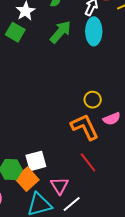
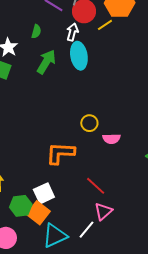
pink semicircle: (112, 119) -> (112, 139), turned 30
orange L-shape: (85, 127) -> (60, 153), moved, turned -52
pink triangle: (59, 186) -> (103, 211), moved, turned 30

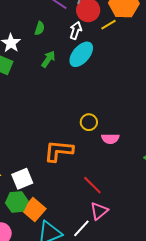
cyan ellipse: (79, 56) -> (81, 54), turned 48
green arrow: (46, 62) -> (48, 59), size x0.7
white square: (44, 193) -> (22, 179), moved

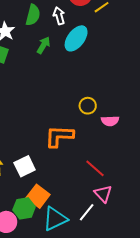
green semicircle: (40, 28) -> (33, 15), size x1.5
white arrow: (76, 30) -> (59, 16), moved, turned -30
green hexagon: (17, 202) -> (24, 208), moved
pink triangle: (99, 211) -> (103, 194), turned -30

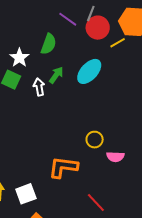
white arrow: (59, 16) -> (39, 87), moved

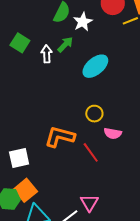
white star: (19, 58) -> (83, 22), moved
cyan ellipse: (89, 71) -> (95, 66), moved
red line: (96, 203) -> (91, 152), moved

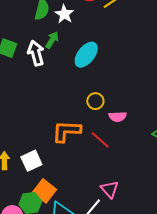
white arrow: (47, 54) -> (36, 53), size x1.4

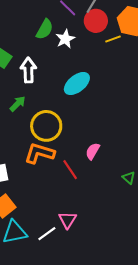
green arrow: (52, 40) -> (18, 104), moved
yellow circle: (95, 101) -> (46, 126), moved, size x1.8
pink semicircle: (118, 117) -> (93, 151), turned 108

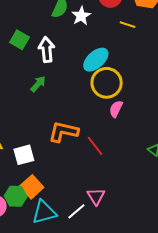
yellow line: (113, 39) -> (128, 25), moved, turned 42
yellow circle: (46, 126) -> (107, 83), moved
pink semicircle: (93, 151) -> (116, 109), moved

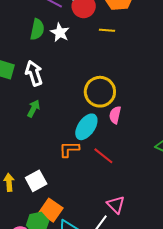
cyan ellipse: (96, 60) -> (86, 127), moved
orange L-shape: (63, 132) -> (69, 149), size x0.7

